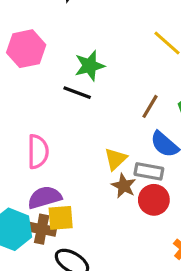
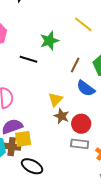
green star: (90, 66) -> (49, 41), moved
gray rectangle: (149, 171) -> (80, 144), moved

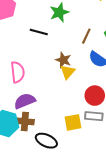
brown star: (62, 116) -> (63, 60), moved
yellow square: (23, 139) -> (73, 122), moved

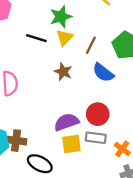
yellow triangle: (68, 72) -> (65, 38), moved
purple semicircle: (25, 101) -> (66, 122), moved

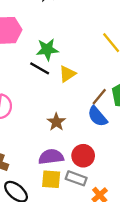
green star: (61, 17) -> (47, 49), moved
brown line: (91, 45) -> (99, 97), moved
brown star: (63, 72) -> (56, 122), moved

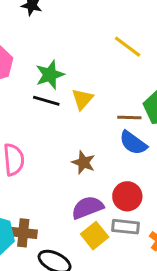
brown line: (99, 97) -> (129, 118), turned 66
yellow square: (51, 179) -> (95, 236), turned -30

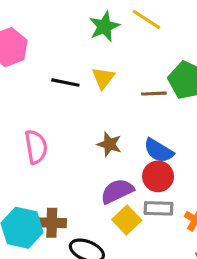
green star: (50, 75) -> (104, 26), moved
blue semicircle: (133, 143) -> (159, 151), moved

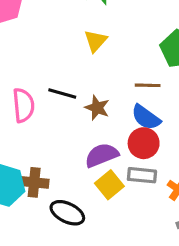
black line: (65, 83) -> (62, 94), moved
brown line: (154, 94) -> (148, 85), moved

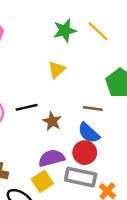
black line: (62, 94) -> (27, 107), turned -35
gray rectangle: (142, 175) -> (81, 177), size x1.4
yellow square: (109, 185) -> (42, 181), moved

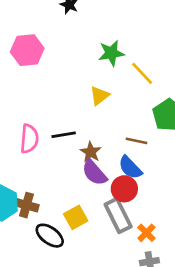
yellow line: (98, 31) -> (142, 73), moved
purple semicircle: (51, 158) -> (94, 173), moved, turned -120
gray rectangle: (81, 177) -> (118, 215), turned 48

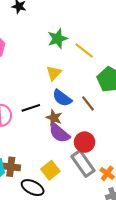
brown line: (137, 141) -> (88, 103), turned 49
blue semicircle: (130, 168) -> (62, 98), moved

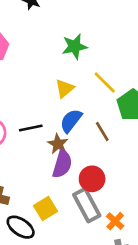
yellow line: (84, 50) -> (105, 82), moved
blue semicircle: (62, 98) -> (71, 121), turned 84
purple semicircle: (59, 133) -> (62, 164), turned -120

